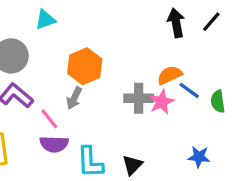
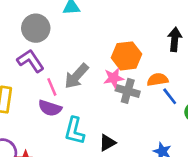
orange hexagon: (85, 66) -> (126, 56), moved
gray arrow: (74, 98) -> (76, 76), size x1.5
pink star: (162, 102) -> (114, 78), moved

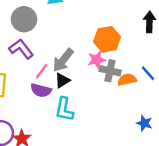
orange semicircle: (158, 80) -> (127, 80), moved
pink line: (52, 87) -> (42, 71), turned 63
black triangle: (107, 143) -> (62, 80), moved

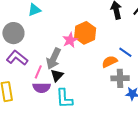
pink star: (97, 60) -> (70, 40), moved
gray cross: (110, 71) -> (120, 78), moved

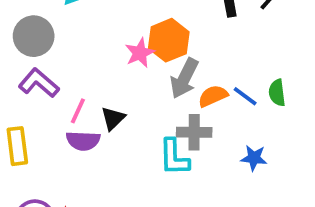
blue line: (125, 52) -> (245, 96), moved
gray arrow: (54, 59) -> (184, 78), moved
gray cross: (120, 78) -> (194, 132), moved
cyan L-shape: (64, 98) -> (174, 157), moved

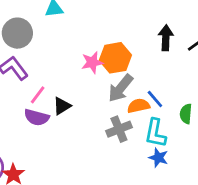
blue line: (245, 96) -> (155, 99), moved
gray cross: (194, 132) -> (119, 129), turned -35
cyan L-shape: (174, 157) -> (155, 133), moved

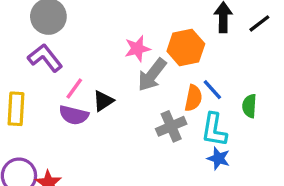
orange hexagon: (115, 58) -> (186, 48), moved
gray arrow: (121, 88) -> (152, 75), moved
orange semicircle: (139, 106) -> (193, 98), turned 115

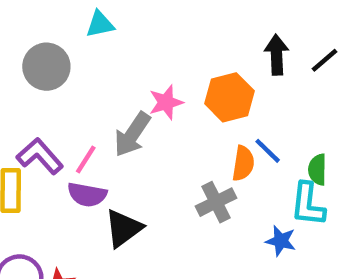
purple L-shape: (45, 58) -> (40, 156), moved
gray arrow: (152, 75) -> (132, 134), moved
black triangle: (103, 101) -> (123, 228), moved, size x1.4
cyan L-shape: (214, 130) -> (308, 204), moved

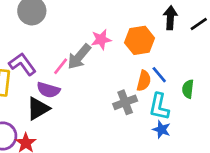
pink line: (86, 160) -> (61, 66), moved
cyan L-shape: (308, 204) -> (159, 107), moved
black triangle: (123, 228) -> (38, 109), moved

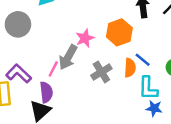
purple semicircle: (48, 90) -> (46, 92), turned -102
gray cross: (125, 102) -> (101, 72), moved

